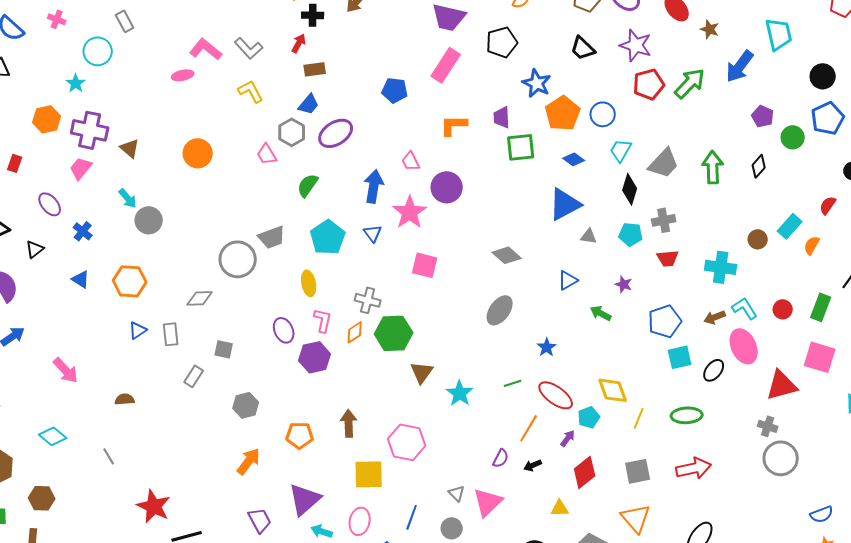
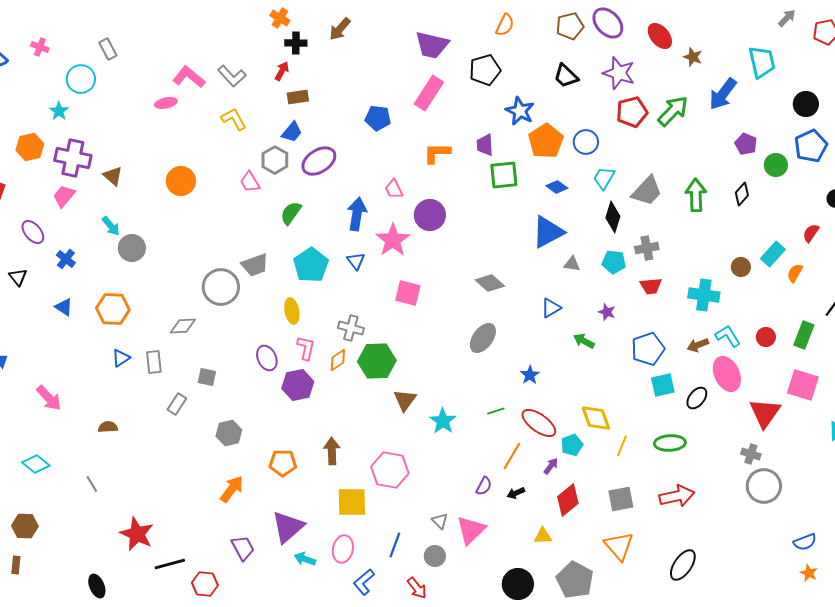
black triangle: (35, 249) -> (18, 277), turned -30
red triangle: (782, 385) -> (765, 413), turned -40

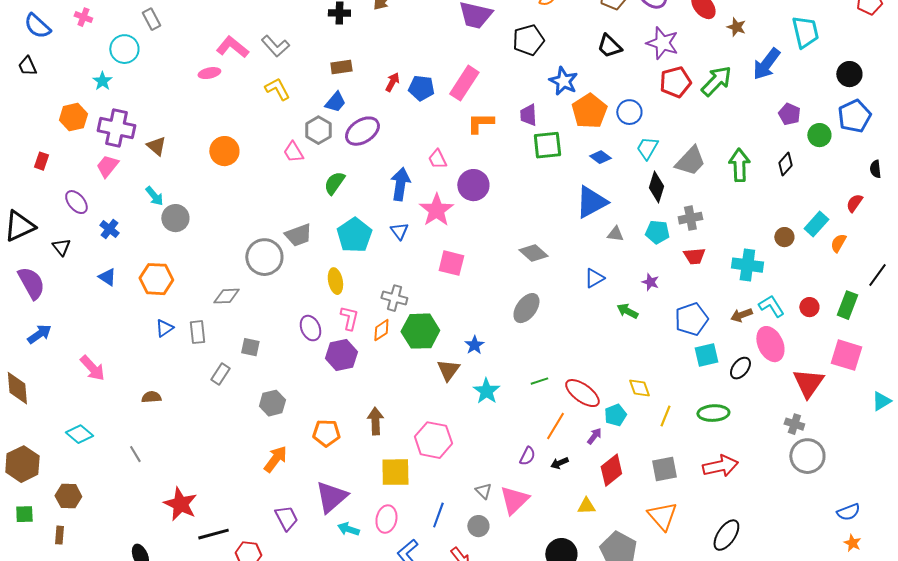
red arrow: (282, 71) -> (392, 82), moved
pink rectangle: (429, 93) -> (464, 83), moved
blue star: (530, 375) -> (474, 345), moved
yellow diamond: (596, 418) -> (639, 388), size x0.7

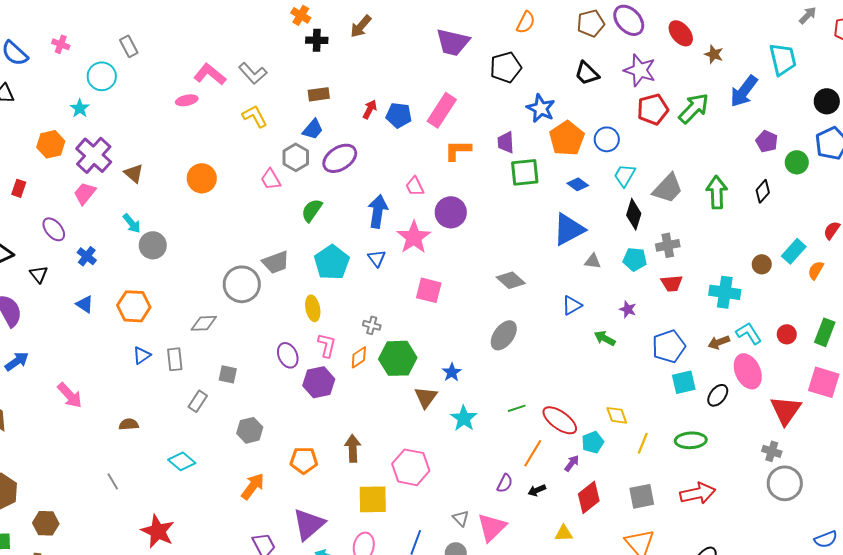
purple cross: (116, 128) -> (94, 155), turned 30
gray cross: (394, 298) -> (372, 325), size x0.7
cyan diamond: (79, 434) -> (182, 461), moved

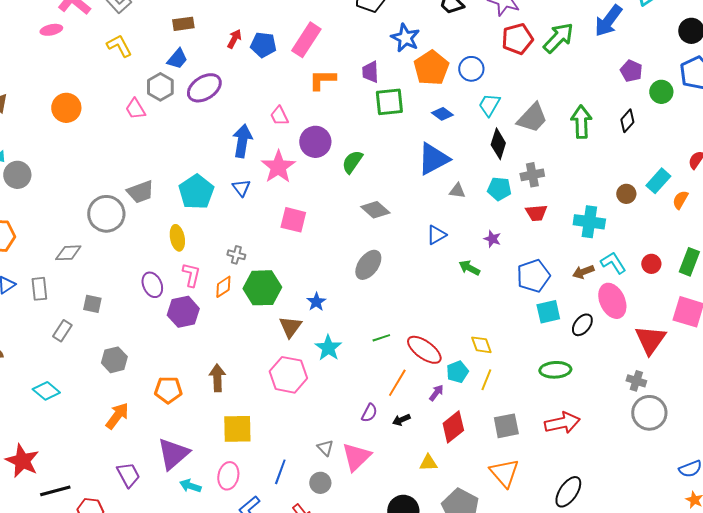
green semicircle: (312, 210) -> (352, 162), moved
yellow line: (643, 443) -> (486, 380), moved
pink hexagon: (411, 467) -> (288, 375), moved

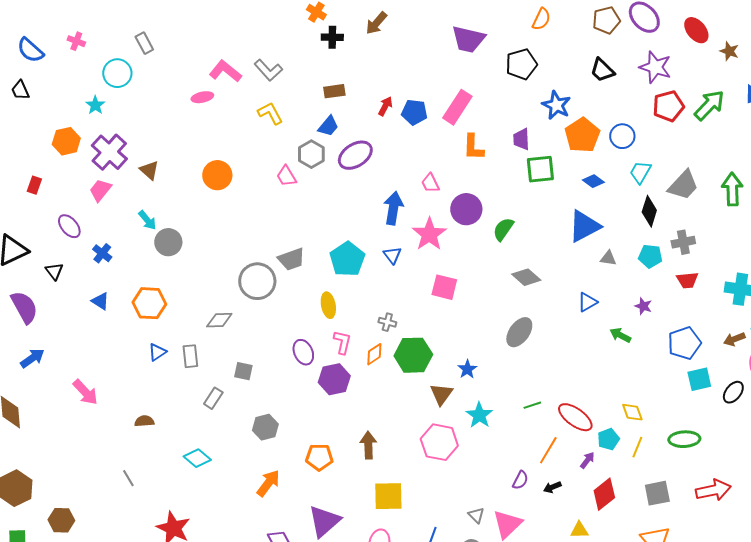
orange L-shape: (322, 80) -> (473, 147), turned -88
green ellipse: (555, 370) -> (684, 439), moved

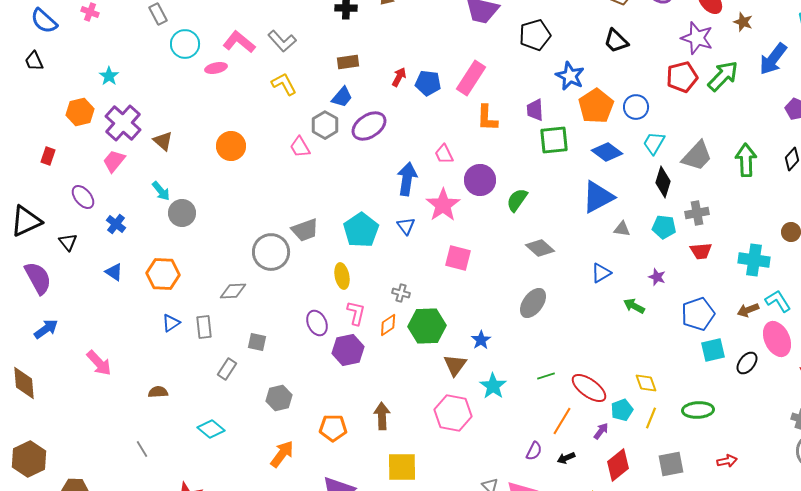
purple star: (655, 67) -> (697, 38), moved
cyan circle: (117, 73) -> (185, 44), moved
blue diamond: (593, 181) -> (607, 152), size x1.4
red arrow: (713, 490) -> (727, 461), size x0.6

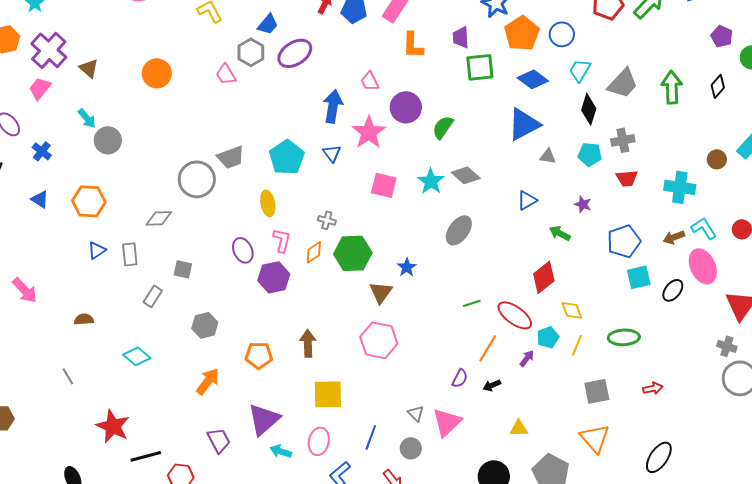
cyan star: (493, 386) -> (431, 181), moved
red diamond: (618, 465) -> (544, 277), moved

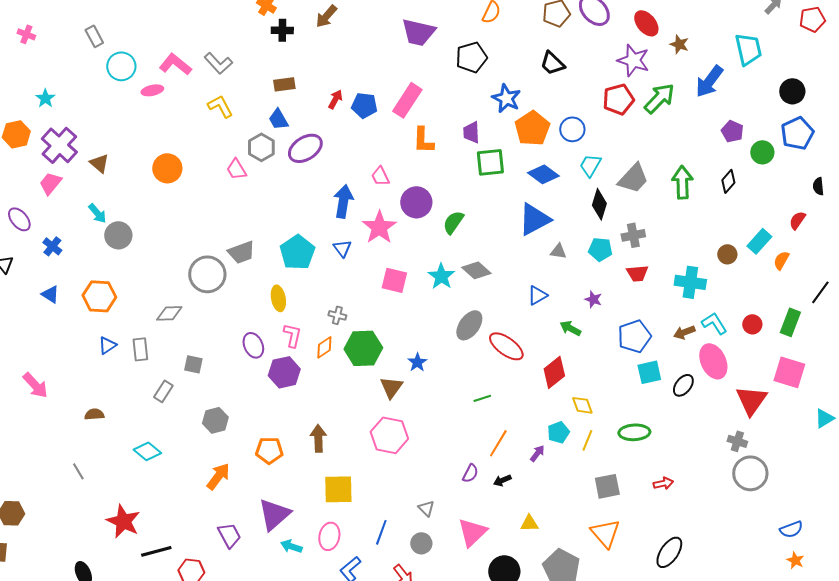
blue trapezoid: (268, 24) -> (278, 119), turned 110
red ellipse: (515, 315) -> (506, 346), moved
pink triangle: (447, 422) -> (472, 532), moved

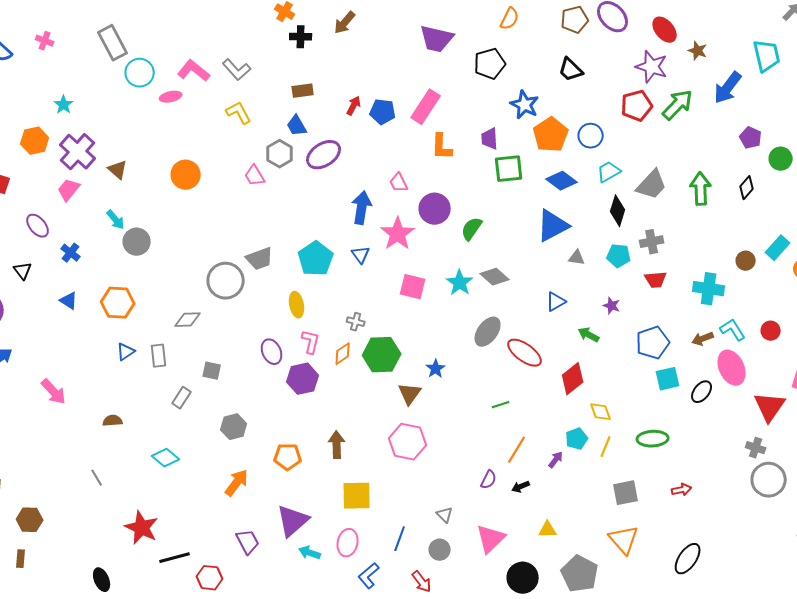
gray rectangle: (94, 36) -> (113, 43), size x1.6
cyan trapezoid: (590, 165) -> (609, 172), turned 30

